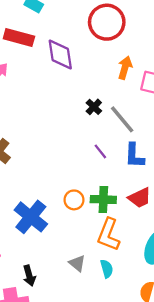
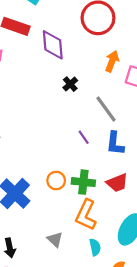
black cross: (94, 107) -> (70, 84), moved
cyan semicircle: (107, 269) -> (95, 247), moved

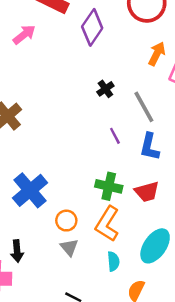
purple diamond: (53, 45) -> (92, 27), turned 32
black cross: (70, 84) -> (105, 89), moved
orange circle: (56, 181) -> (66, 221), moved

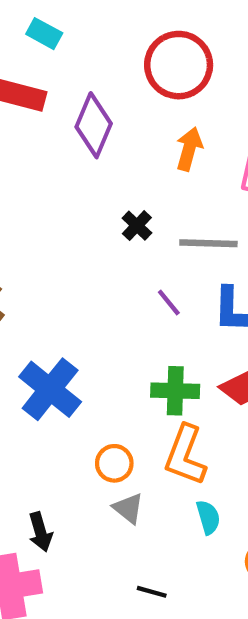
orange arrow: (157, 54) -> (189, 149), moved
gray line: (144, 107) -> (208, 243), turned -48
blue cross: (30, 190) -> (50, 389), moved

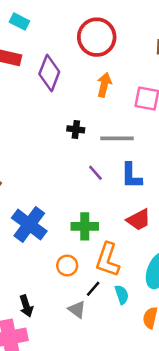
black cross: (137, 226) -> (76, 129), turned -35
green cross: (175, 391) -> (85, 226), moved
gray triangle: (128, 508) -> (77, 309), moved
black line: (152, 592) -> (93, 289), moved, turned -63

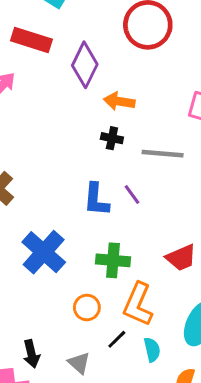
orange arrow: (104, 85) -> (119, 101), moved, turned -100
blue L-shape: (131, 176) -> (96, 200), moved
gray triangle: (77, 309) -> (79, 363), moved

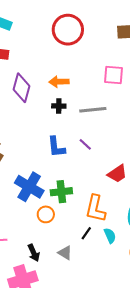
purple diamond: (85, 65) -> (21, 88), moved
purple line: (132, 194) -> (85, 144), moved
green cross: (113, 260) -> (61, 192), moved
orange circle: (87, 308) -> (46, 214), moved

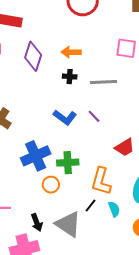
blue L-shape: (56, 147) -> (65, 117), turned -50
blue cross: (29, 187) -> (36, 156), turned 32
gray triangle: (65, 253) -> (68, 224), size x1.8

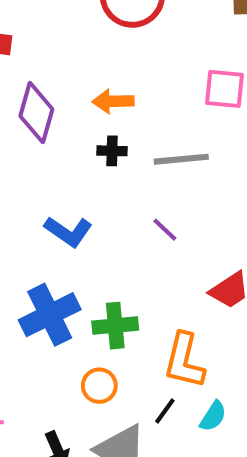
blue L-shape: (65, 117) -> (68, 232), moved
orange circle: (51, 185) -> (99, 386), moved
cyan semicircle: (114, 209) -> (213, 416), turned 56

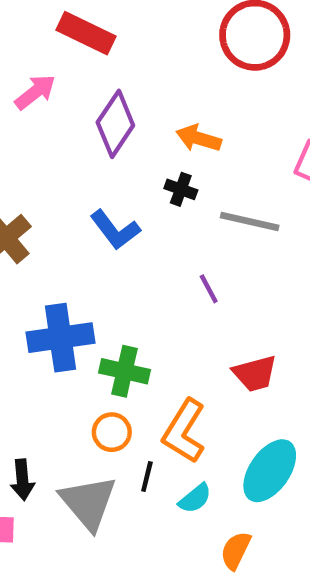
blue L-shape: (68, 232) -> (115, 230), moved
orange circle: (99, 386) -> (112, 432), moved
black line: (165, 411) -> (147, 477), turned -40

